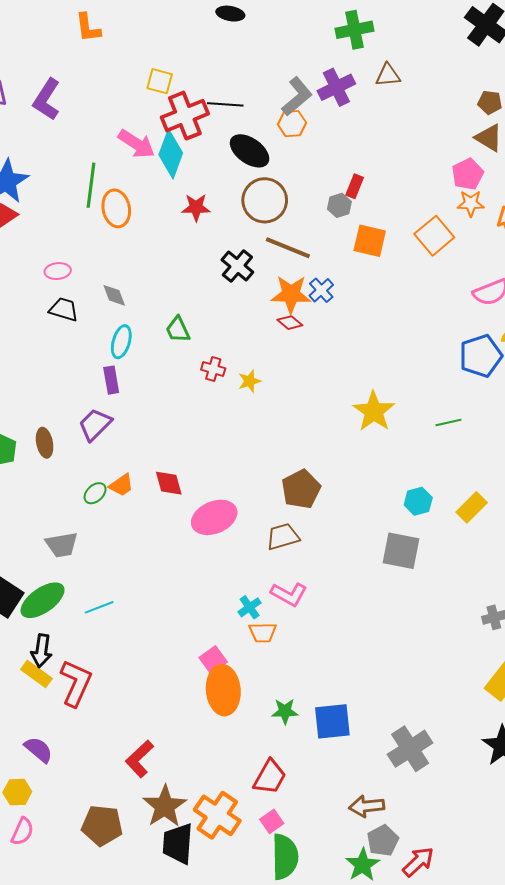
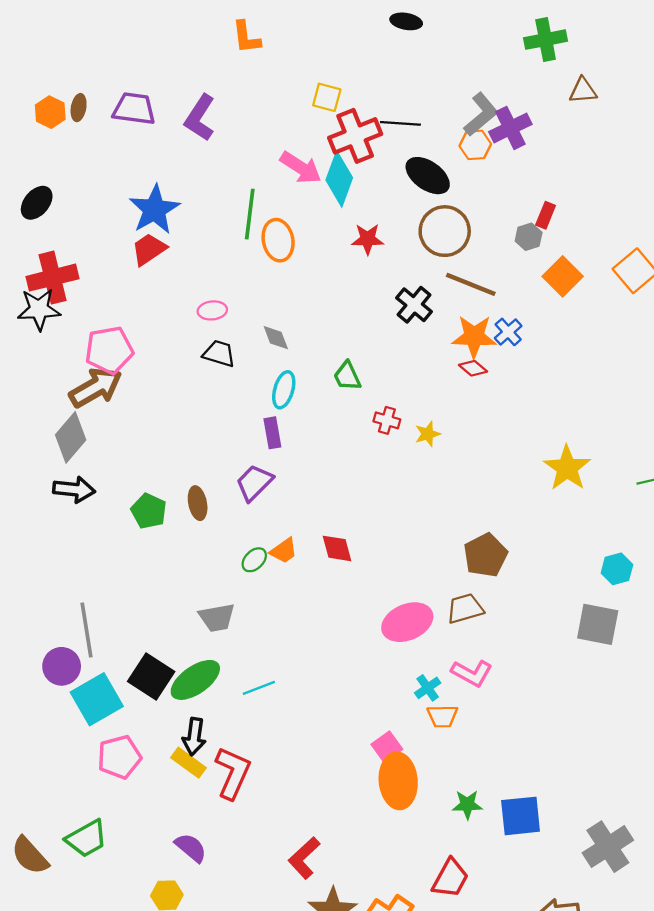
purple cross: (336, 87) -> (510, 128), moved
orange square: (370, 241) -> (563, 276), turned 32
pink ellipse: (214, 517) -> (407, 622), moved

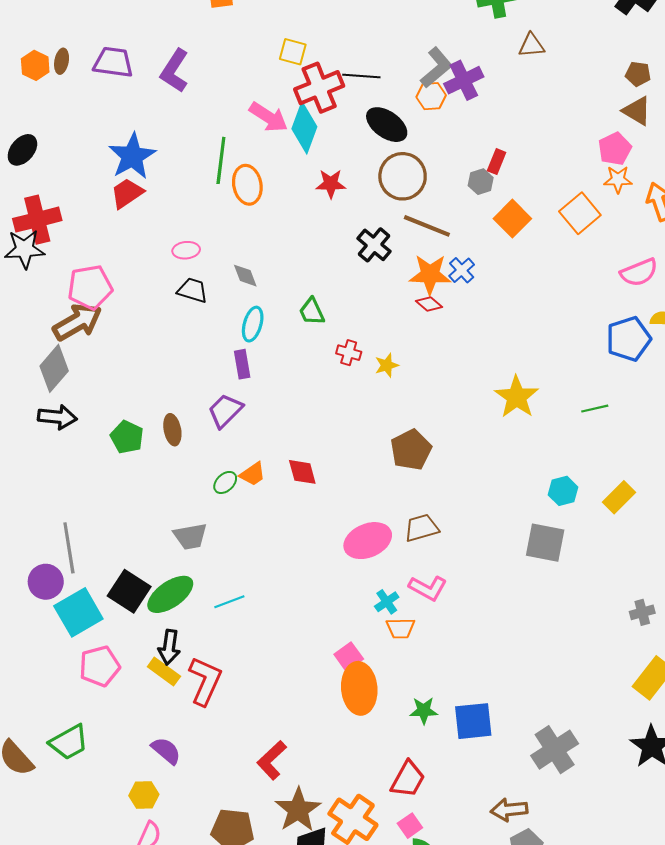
brown pentagon: (485, 555) -> (411, 450), moved

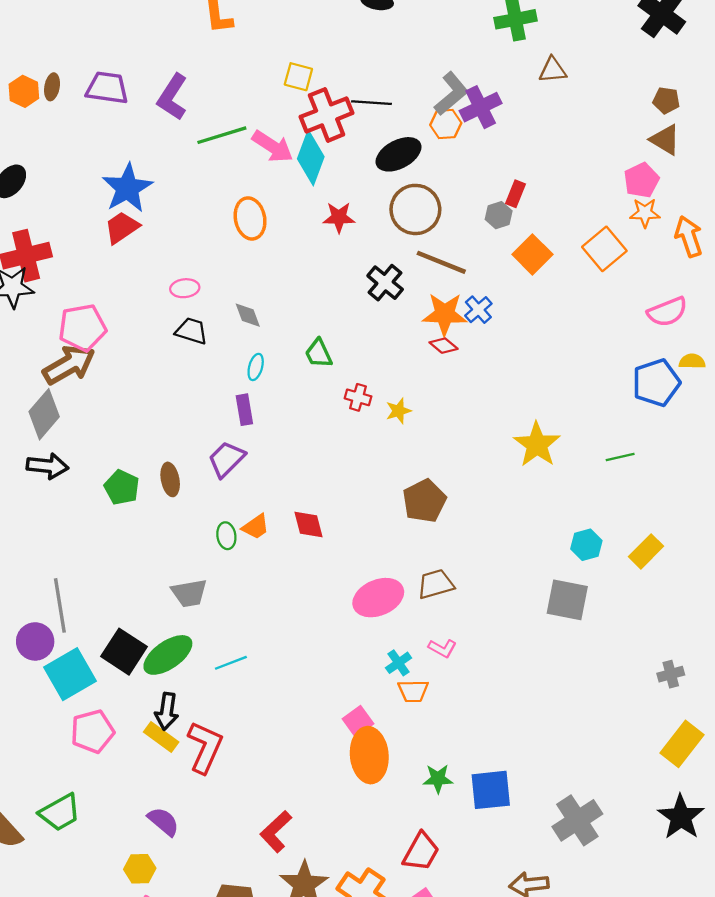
black ellipse: (387, 125) -> (399, 154), turned -63
green line: (221, 160) -> (222, 135), moved, turned 66
cyan ellipse: (253, 324) -> (256, 367), size x0.7
green ellipse: (225, 482) -> (226, 536), turned -55
pink L-shape: (428, 588) -> (442, 648), size x0.7

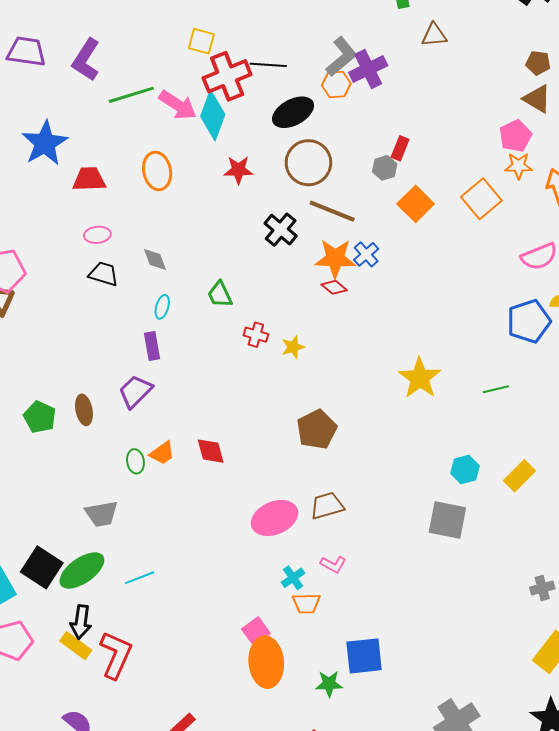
red trapezoid: (122, 227) -> (89, 179), moved, turned 32
blue square: (491, 790) -> (364, 656), moved

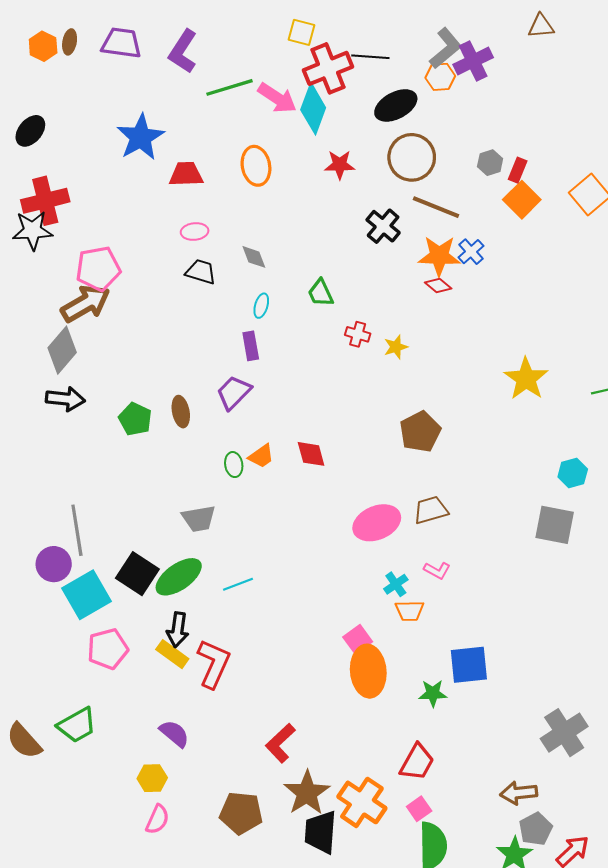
red rectangle: (400, 148) -> (518, 170), moved

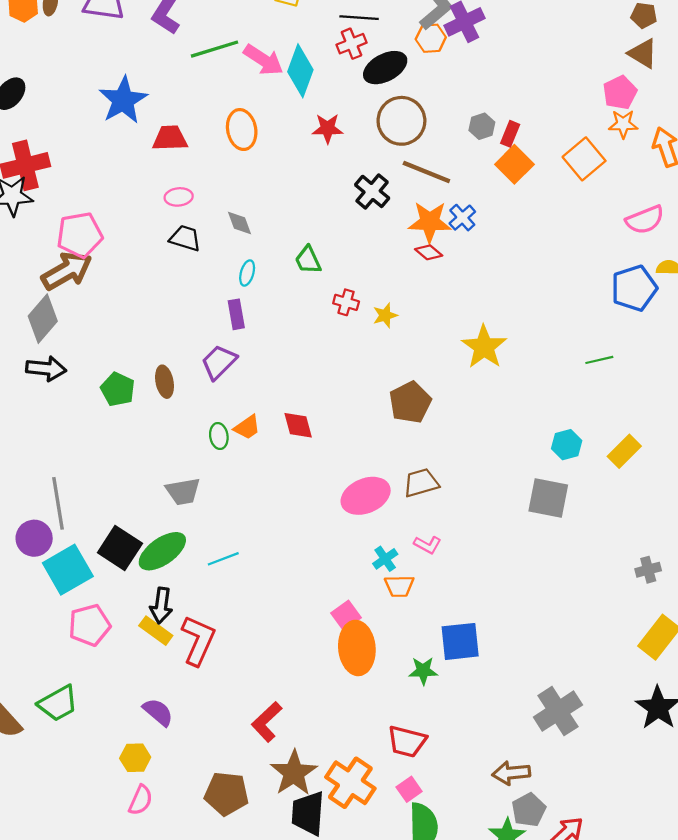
red cross: (328, 68) -> (351, 44), moved, size x0.6
yellow star: (526, 379) -> (484, 347), moved
red trapezoid: (417, 762) -> (407, 741), turned 75

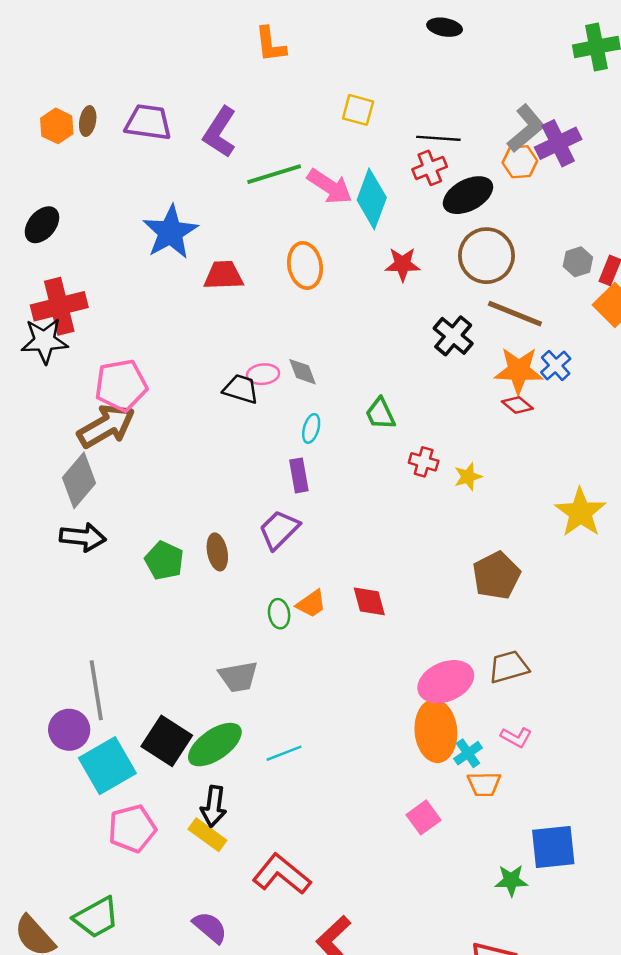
pink ellipse: (179, 197) -> (263, 374), moved
red L-shape: (198, 640) -> (282, 874), moved, turned -75
orange ellipse: (357, 648) -> (436, 731), moved

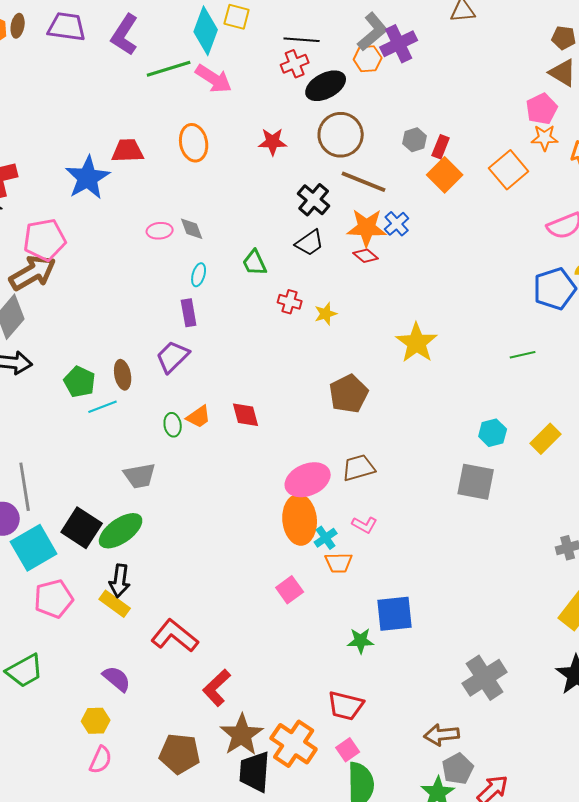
cyan diamond: (372, 199) -> (206, 31), moved
blue star: (170, 232) -> (88, 178), moved
black trapezoid: (241, 389) -> (310, 243), moved, turned 128
cyan line: (284, 753) -> (103, 407), moved

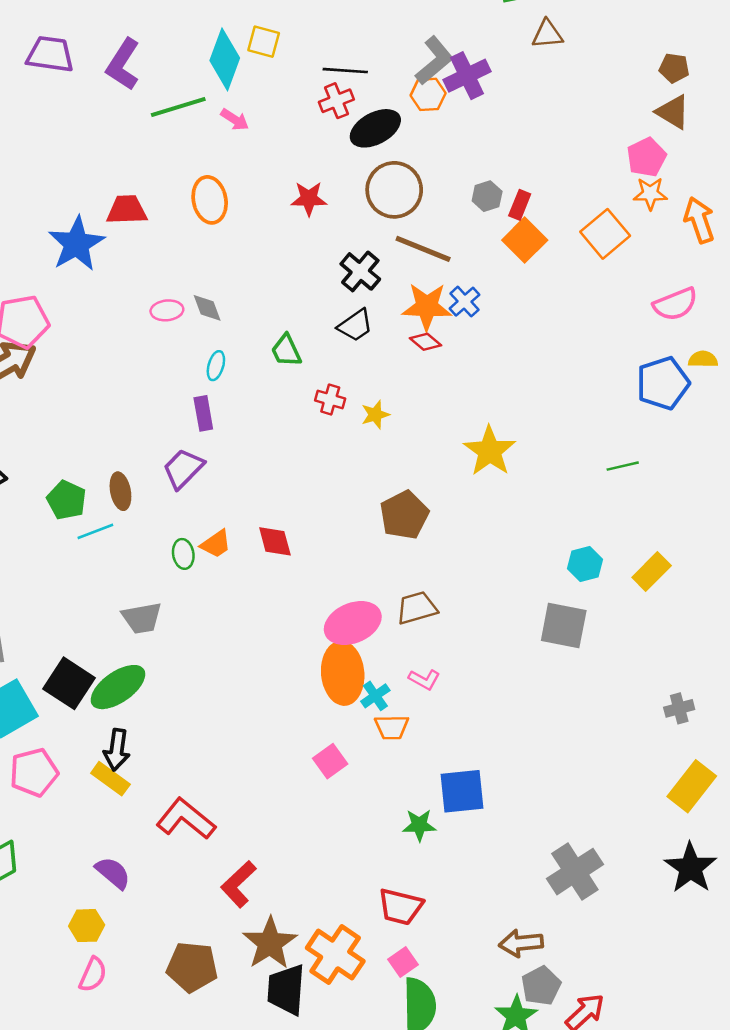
pink arrow: (214, 79) -> (235, 120), size x0.6

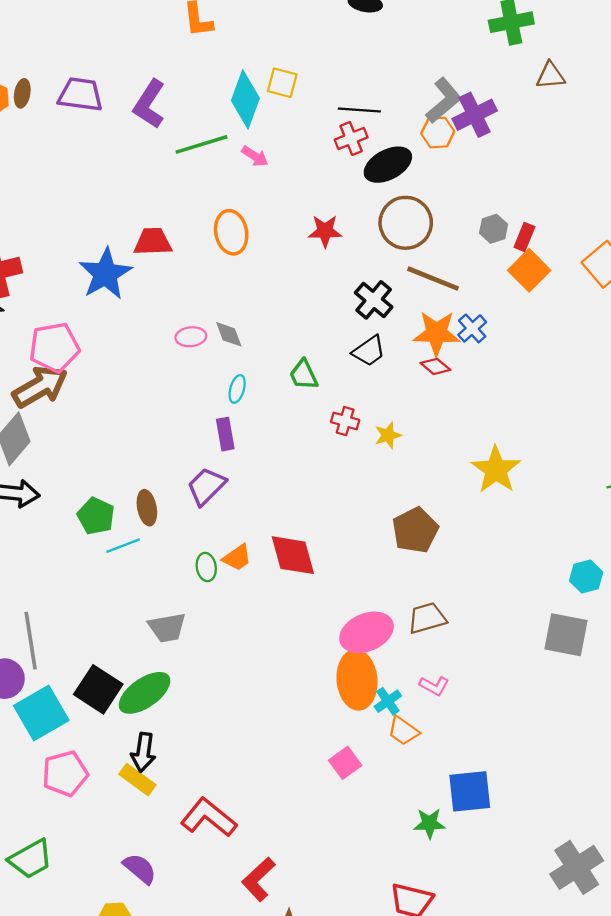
red diamond: (275, 541) -> (293, 555), size x1.4
orange trapezoid: (392, 727) -> (403, 731), turned 36

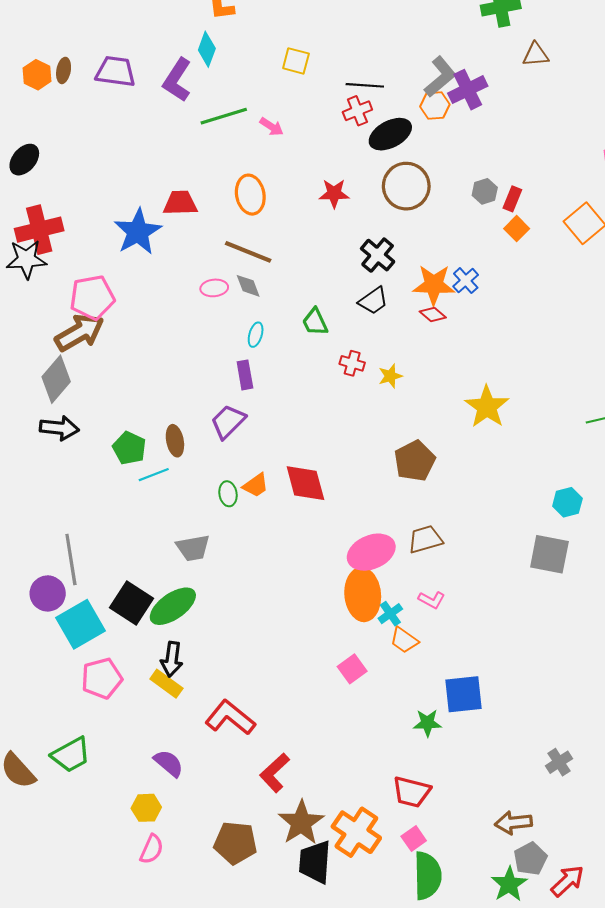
cyan diamond: (245, 99) -> (207, 49), moved, size x0.7
orange square: (529, 270) -> (517, 229), size x0.7
brown line: (433, 279) -> (248, 252), moved
gray cross: (577, 867) -> (559, 762), size x0.6

